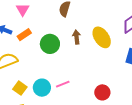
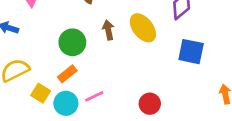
orange rectangle: (24, 35) -> (67, 74), moved
yellow square: (20, 88) -> (41, 93), moved

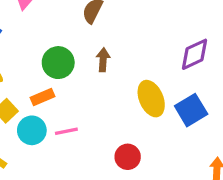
yellow ellipse: (143, 28) -> (151, 99), moved
blue square: (191, 52) -> (191, 110), turned 32

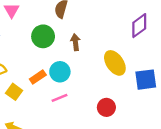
green circle: (58, 63) -> (43, 36), moved
blue square: (191, 110) -> (146, 80), moved, turned 35
cyan circle: (32, 130) -> (60, 72), moved

